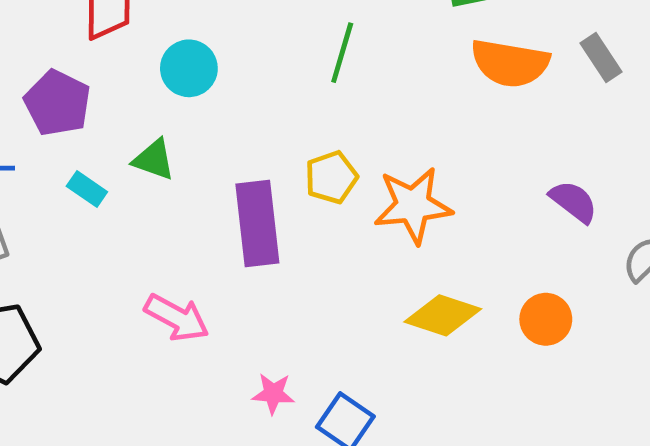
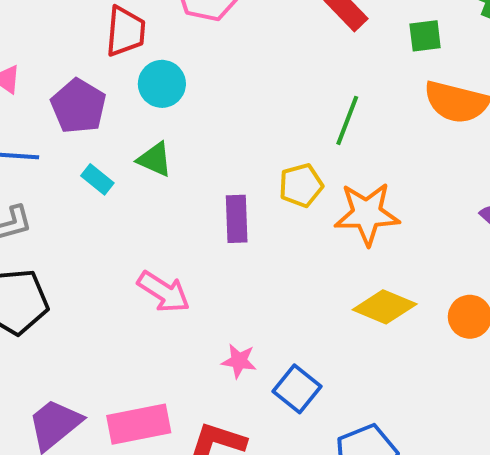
green line: (342, 53) -> (347, 120), moved
cyan circle: (189, 68) -> (162, 84), moved
purple rectangle: (257, 223) -> (237, 219), size x0.7

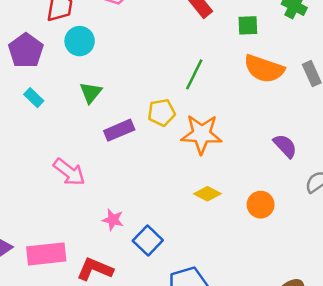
green triangle: (155, 159) -> (91, 93), moved, turned 40
purple rectangle: (237, 219) -> (119, 130), turned 64
yellow diamond: (385, 307) -> (207, 194), size x0.7

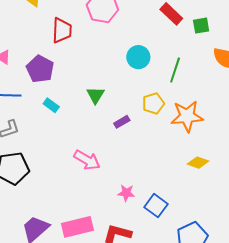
green square: (248, 25) -> (201, 26), moved
cyan circle: (80, 41) -> (138, 57), moved
purple rectangle: (119, 130) -> (122, 122), size x0.7

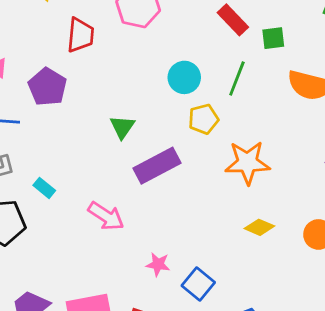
green line: (175, 70) -> (237, 79), moved
yellow pentagon: (153, 103) -> (203, 119), moved
cyan rectangle: (51, 105) -> (44, 188), moved
purple rectangle: (122, 122) -> (157, 166), size x2.0

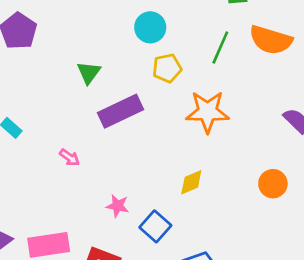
green line: (237, 79) -> (220, 48), moved
pink arrow: (106, 216) -> (70, 157), size x0.6
yellow diamond: (259, 227) -> (191, 182), moved, turned -48

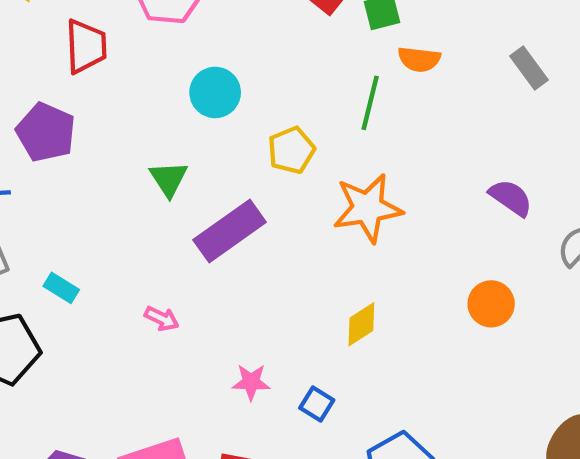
cyan circle: (150, 27) -> (215, 92), moved
orange semicircle: (271, 40) -> (419, 59), moved, size x0.6
blue square: (155, 226) -> (317, 404), size x0.7

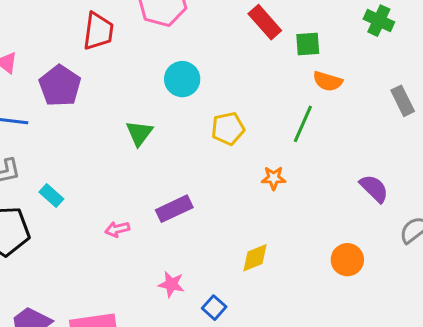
green line: (370, 103) -> (303, 124), moved
orange star: (368, 208) -> (274, 178), size x0.5
purple rectangle: (230, 231) -> (174, 209), moved, size x0.7
pink arrow: (162, 319) -> (117, 229), turned 130

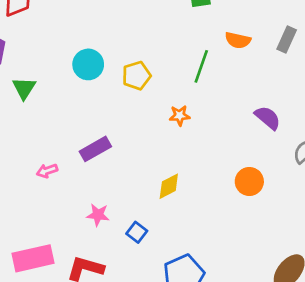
cyan circle: (182, 79) -> (88, 64), moved
orange semicircle: (328, 81) -> (238, 40), moved
gray rectangle: (403, 101) -> (287, 40), turned 55
green triangle: (139, 133) -> (24, 88), moved

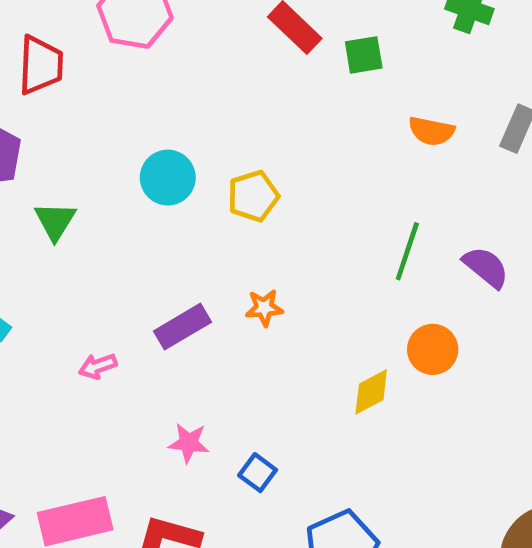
green line: (201, 66) -> (407, 251), moved
orange star: (180, 116) -> (264, 308), moved
orange circle: (249, 181) -> (433, 349), moved
yellow diamond: (169, 186) -> (371, 392), moved

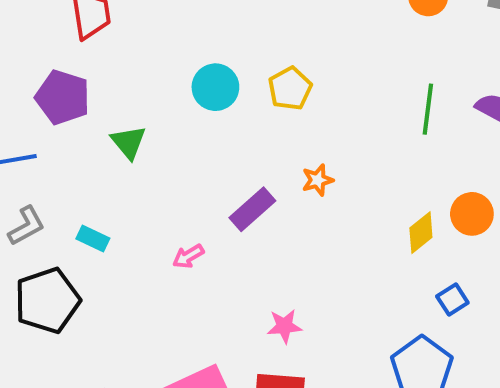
orange circle: (433, 349) -> (472, 214), moved
pink star: (189, 443) -> (284, 326), moved
blue square: (258, 473) -> (452, 300), moved, turned 32

